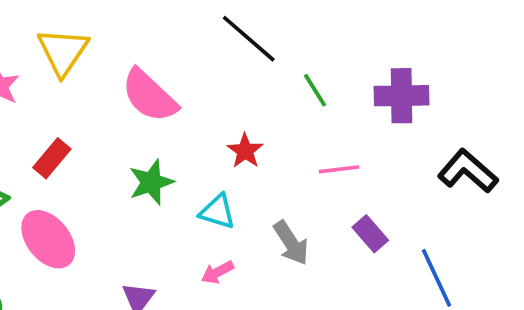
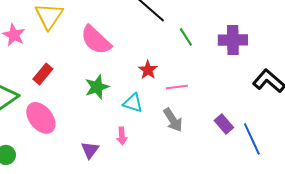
pink line: (339, 169) -> (177, 87), moved
purple rectangle: (370, 234) -> (224, 124), moved
pink arrow: (217, 272) -> (122, 136), moved, turned -66

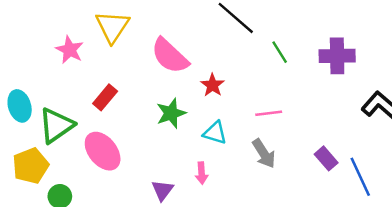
red star: (148, 70) -> (213, 85), moved

